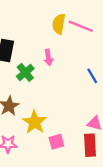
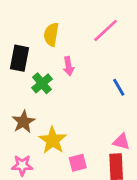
yellow semicircle: (59, 24) -> (51, 34), moved
pink line: (81, 26) -> (106, 30), turned -65

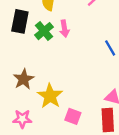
green cross: (42, 83) -> (44, 31), moved
pink square: (78, 163) -> (73, 116), turned 35

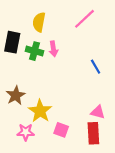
green cross: (44, 31) -> (35, 51), turned -35
pink star: (22, 119) -> (26, 132), moved

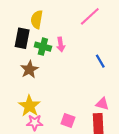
yellow semicircle: (39, 22) -> (37, 19), moved
brown star: (16, 95) -> (29, 69), moved
yellow star: (40, 111) -> (29, 106), moved

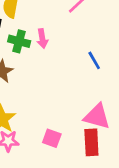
pink triangle: (102, 104) -> (97, 116), size x1.5

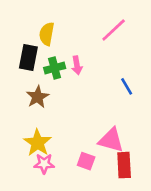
green cross: (19, 41) -> (55, 68), turned -30
pink triangle: (97, 116) -> (111, 140), moved

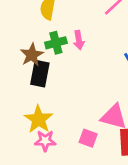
black rectangle: (28, 58) -> (40, 74), moved
brown star: (38, 97) -> (32, 55), moved

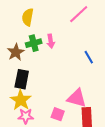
black rectangle: (40, 74) -> (22, 79), moved

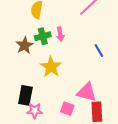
black rectangle: (22, 79) -> (25, 95), moved
yellow star: (21, 100) -> (51, 67), moved

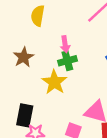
green cross: (43, 36) -> (67, 61), moved

